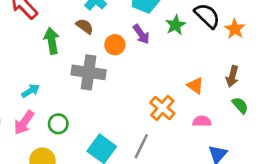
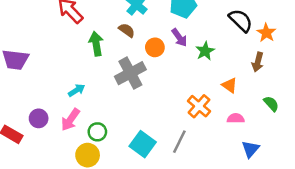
green star: (176, 25) -> (205, 51), moved
gray cross: (89, 72) -> (130, 73), turned -36
brown arrow: (232, 76) -> (258, 62), moved
green circle: (58, 124) -> (97, 132), moved

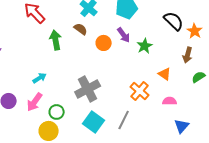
gray cross: (130, 73) -> (88, 89), moved
green semicircle: (271, 104) -> (199, 77), moved, turned -80

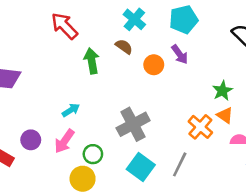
green star: (145, 46) -> (222, 91), moved
orange triangle: (165, 74) -> (225, 115), moved

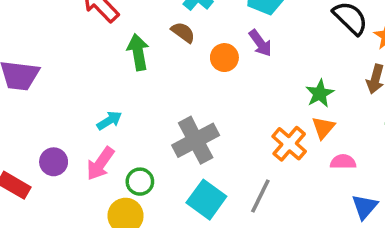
orange triangle: (225, 115) -> (323, 128), turned 36

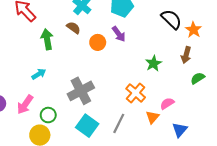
cyan arrow: (109, 120) -> (39, 74), moved
orange triangle: (323, 128) -> (152, 117), moved
pink semicircle: (343, 162) -> (167, 103), turned -32

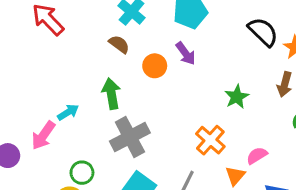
green arrow: (47, 39) -> (111, 94), moved
pink arrow: (25, 105) -> (43, 135), moved

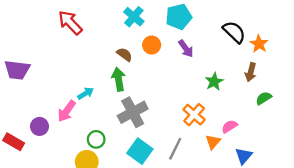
brown semicircle: (119, 44) -> (124, 54), moved
purple arrow: (186, 53) -> (186, 49), moved
orange circle: (155, 66) -> (152, 45), moved

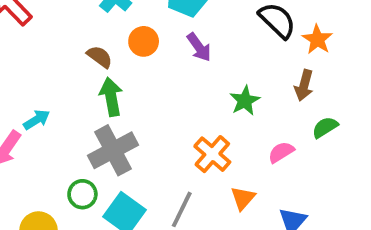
green arrow: (119, 79) -> (111, 97), moved
pink semicircle: (229, 126) -> (281, 152), moved
green circle: (96, 139) -> (82, 194), moved

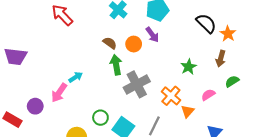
orange circle: (144, 41) -> (134, 44), moved
purple arrow: (199, 47) -> (152, 35), moved
gray cross: (113, 150) -> (137, 84), moved
orange triangle: (243, 198) -> (188, 111), moved

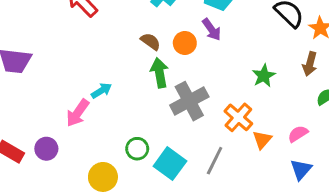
pink semicircle: (208, 95) -> (298, 134), moved
purple circle: (35, 106) -> (46, 149), moved

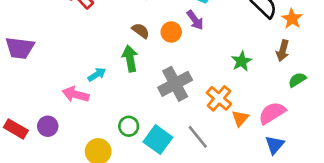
green arrow: (159, 73) -> (130, 59), moved
pink arrow: (78, 113) -> (76, 94), turned 70
pink semicircle: (298, 134) -> (272, 113), size x1.5
gray line: (215, 161) -> (198, 137), turned -65

